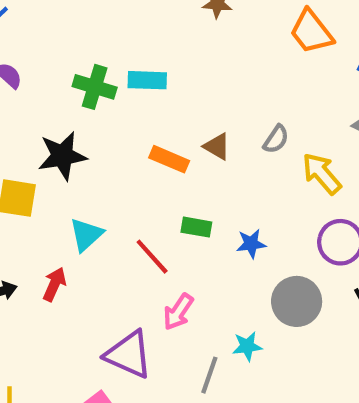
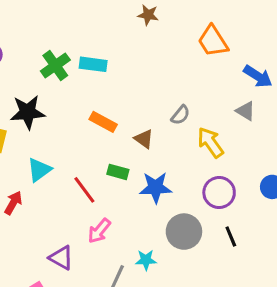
green cross: (95, 87) -> (55, 66), turned 32
brown triangle: (217, 146) -> (144, 139), moved
blue star: (251, 244) -> (156, 187), size x1.5
purple triangle: (129, 354) -> (61, 258), size x0.7

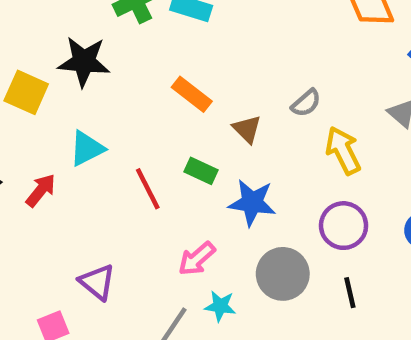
pink arrow: (99, 231) -> (197, 259), moved

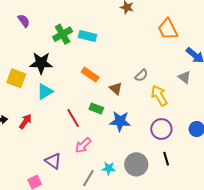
cyan triangle: (87, 148) -> (45, 92), moved
pink arrow: (197, 259) -> (83, 145), moved
gray circle: (283, 274) -> (136, 164), moved

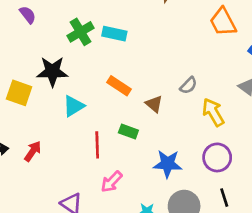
cyan triangle: (45, 92) -> (74, 106), moved
red line: (73, 118) -> (97, 145), turned 30
blue star: (120, 121) -> (168, 164), moved

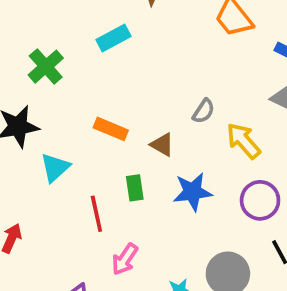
cyan rectangle: (114, 34) -> (113, 38), moved, turned -30
green rectangle: (128, 132) -> (135, 188), turned 72
blue star: (168, 164) -> (193, 192), moved

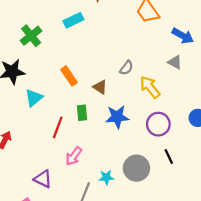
orange rectangle: (111, 129) -> (69, 76), turned 30
red line: (96, 214) -> (58, 127), turned 30

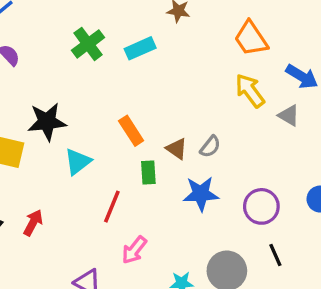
green cross: (31, 36) -> (88, 44), moved
gray semicircle: (126, 68) -> (210, 147), moved
yellow arrow: (150, 87) -> (250, 91), moved
green rectangle: (82, 113) -> (148, 173), moved

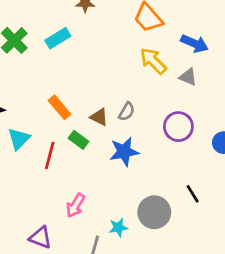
green rectangle: (148, 173) -> (78, 140), turned -42
purple circle: (261, 206) -> (178, 127), moved
red line: (112, 207) -> (50, 156), moved

